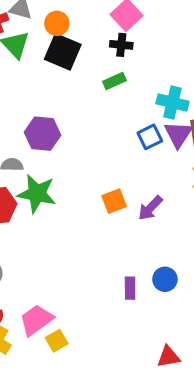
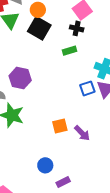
purple arrow: (150, 208) -> (82, 133), turned -96
blue circle: (165, 279) -> (45, 165), moved
purple rectangle: (130, 288) -> (63, 182), turned 56

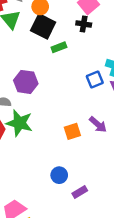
green rectangle: (69, 51) -> (59, 47), moved
blue square: (87, 88) -> (95, 79), moved
purple arrow: (82, 133) -> (98, 125), moved

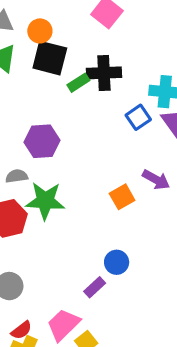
black cross: (84, 24) -> (104, 73), moved, size x1.5
purple rectangle: (80, 192) -> (95, 287), moved

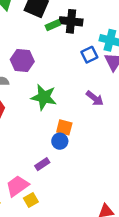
orange square: (122, 197) -> (64, 127), moved, turned 35
green star: (45, 201) -> (44, 97), moved
blue circle: (117, 262) -> (60, 141), moved

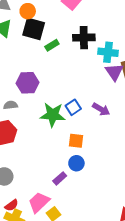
black cross: (71, 21) -> (84, 38), moved
blue square: (89, 55) -> (73, 107), moved
blue circle: (60, 141) -> (76, 163), moved

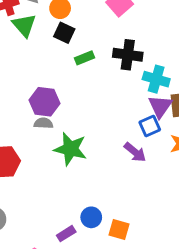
black square: (34, 29) -> (64, 33), size x0.7
gray semicircle: (11, 105) -> (43, 123), moved
blue square: (73, 107) -> (150, 126), moved
orange square: (76, 141) -> (119, 230), moved

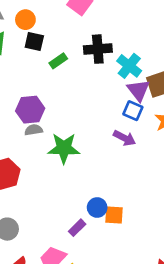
cyan cross: (156, 79) -> (129, 66), turned 35
blue square: (150, 126) -> (133, 111), turned -30
orange square: (119, 230) -> (114, 215), moved

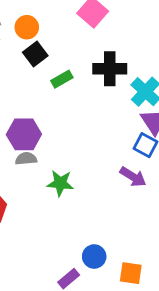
black square: (34, 42) -> (35, 54), turned 36
green star: (64, 148) -> (60, 183), size x0.7
orange square: (114, 215) -> (131, 273), moved

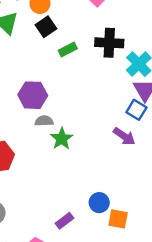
gray semicircle: (26, 159) -> (44, 121), moved
green star: (60, 183) -> (62, 139), turned 30
blue circle: (94, 257) -> (99, 203), moved

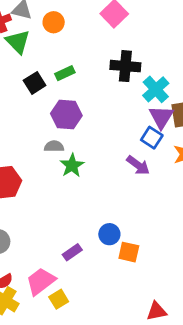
black square: (46, 27) -> (35, 83), moved
green rectangle: (68, 50) -> (65, 73), moved
purple hexagon: (33, 95) -> (66, 115), moved

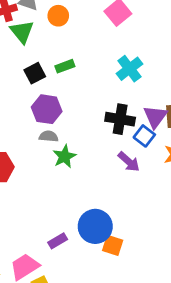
black cross: (125, 66) -> (120, 119), moved
cyan cross: (156, 89) -> (130, 69), moved
purple hexagon: (66, 115) -> (47, 109), moved
blue circle: (109, 234) -> (95, 226), size x1.6

